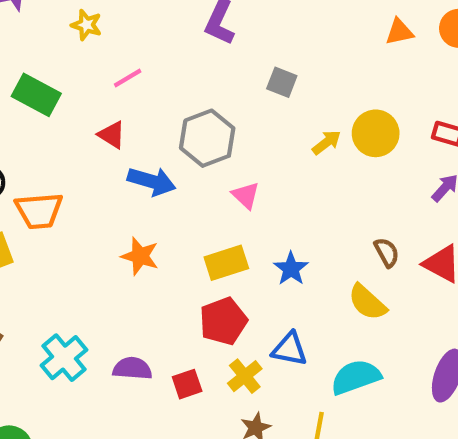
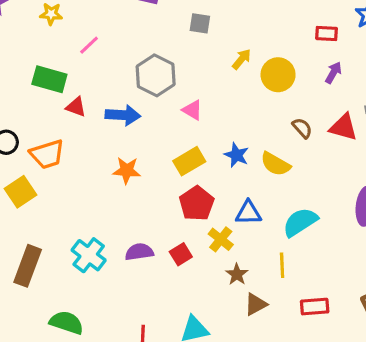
green rectangle: (36, 95) -> (49, 79), moved
yellow circle: (376, 133) -> (278, 75), moved
red triangle: (112, 135) -> (76, 107), moved
yellow semicircle: (367, 302) -> (275, 164), moved

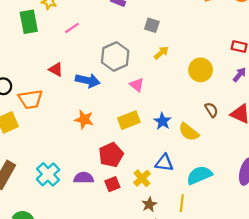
yellow arrow: (242, 59) -> (161, 53), moved
green rectangle: (49, 79) -> (29, 22), moved, turned 55
red pentagon: (197, 203) -> (111, 155), moved

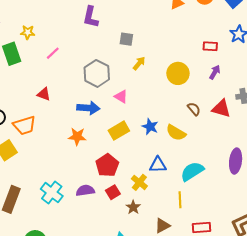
blue arrow: (88, 81) -> (88, 108), moved
brown star: (149, 204) -> (133, 207), moved

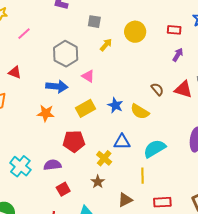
yellow circle: (178, 73) -> (135, 32), moved
red pentagon: (107, 165) -> (74, 141), turned 30
red square: (113, 192) -> (63, 189), moved

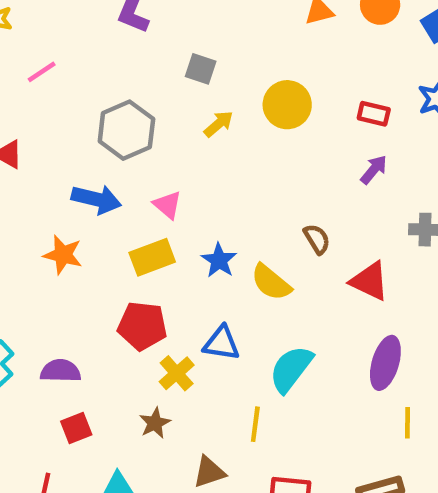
pink triangle: (88, 76) -> (168, 205), moved
red triangle: (183, 89) -> (369, 281), moved
red pentagon: (74, 141) -> (142, 326), moved
cyan semicircle: (155, 149) -> (291, 369), turned -30

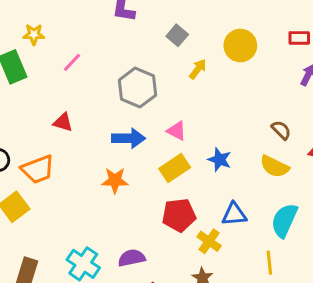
gray square: (201, 69) -> (177, 35), turned 35
yellow semicircle: (271, 282) -> (274, 166), moved

